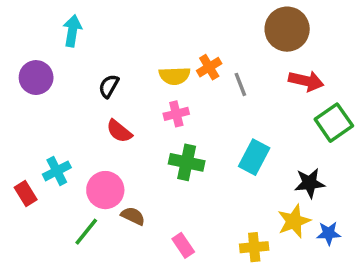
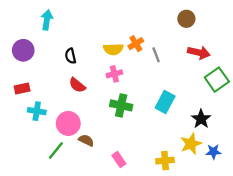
brown circle: (287, 29) -> (186, 19), size x0.6
black semicircle: (109, 86) -> (70, 56), turned -42
cyan cross: (57, 171) -> (37, 111), turned 36
black star: (310, 183) -> (201, 119), turned -30
red rectangle: (26, 193) -> (22, 89), moved, turned -70

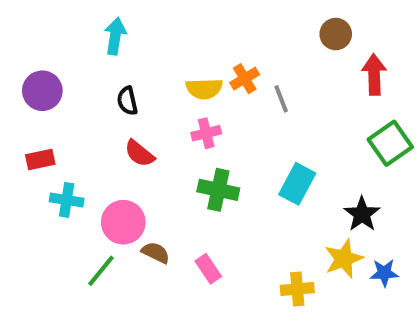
cyan arrow: (47, 20) -> (115, 36), moved
red arrow: (199, 53) -> (374, 75), moved, turned -105
pink rectangle: (119, 159) -> (208, 269), moved

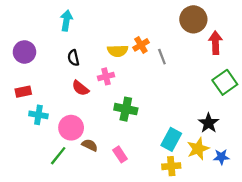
brown circle: (336, 34) -> (193, 19), size x1.5
pink cross: (206, 133) -> (106, 76), moved
cyan rectangle: (297, 184) -> (171, 139), moved

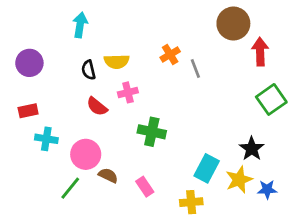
yellow semicircle: (118, 51) -> (117, 61), moved
yellow cross: (171, 166) -> (191, 202), moved

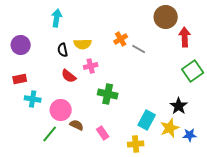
gray line: (195, 69) -> (139, 49), turned -40

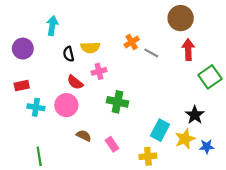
cyan arrow: (57, 18) -> (52, 26), moved
red arrow: (185, 37) -> (188, 50), moved
pink circle: (61, 110) -> (66, 105), moved
green line: (50, 134) -> (39, 156), moved, turned -48

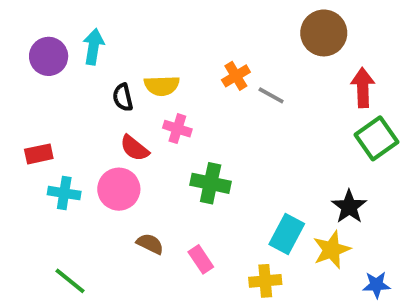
purple circle: (23, 49) -> (49, 56), moved
red arrow: (188, 50) -> (363, 88), moved
pink cross: (99, 71) -> (177, 129), turned 32
blue star: (207, 146) -> (376, 285), moved
green line: (39, 156) -> (70, 281), turned -42

